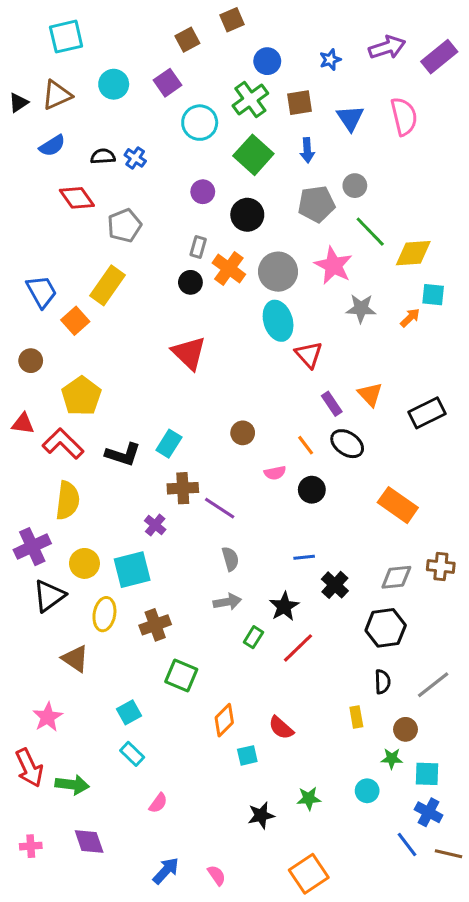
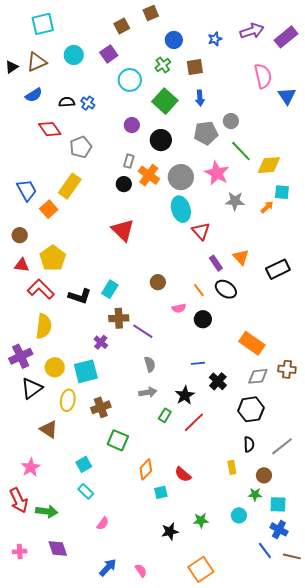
green cross: (250, 100) -> (163, 65), size x0.7
blue triangle: (350, 118) -> (287, 96), moved
red triangle: (23, 424) -> (22, 265), moved
orange rectangle: (398, 505) -> (252, 343), moved

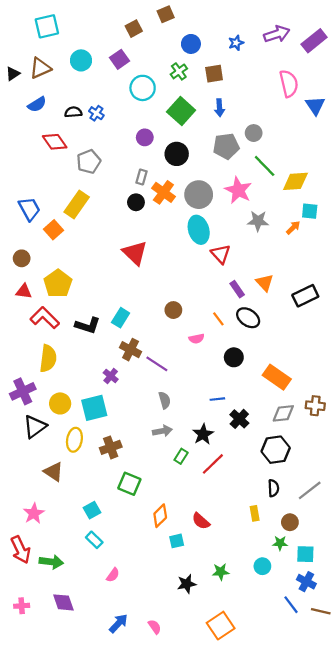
brown cross: (119, 318) -> (130, 350), turned 30
black circle: (203, 319) -> (234, 357), moved

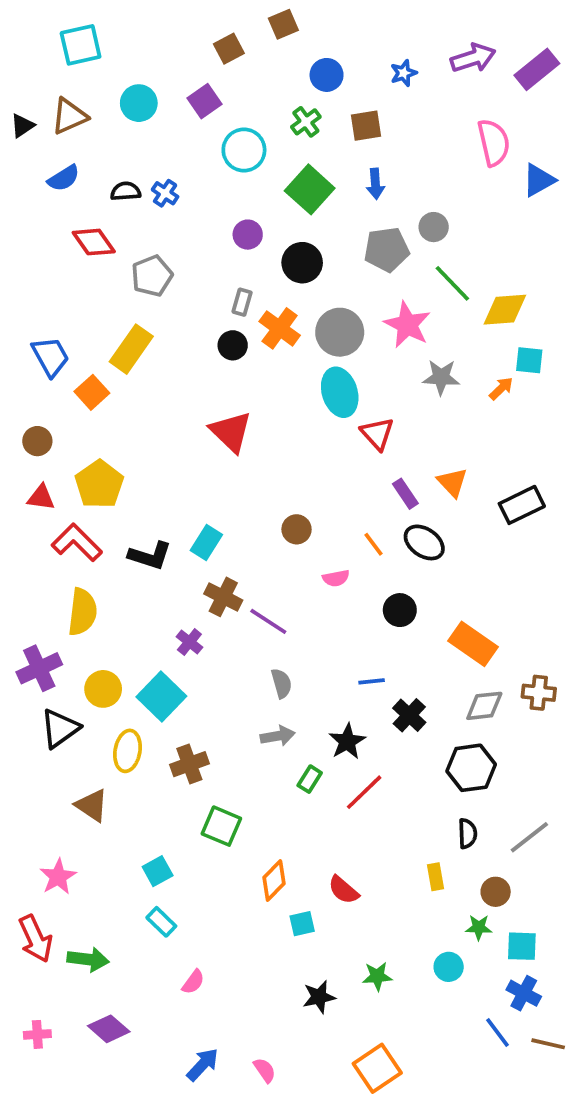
blue triangle: (315, 106) -> (539, 180), turned 35
cyan square: (94, 408) -> (161, 696), turned -32
purple diamond: (63, 602) -> (109, 1029), turned -30

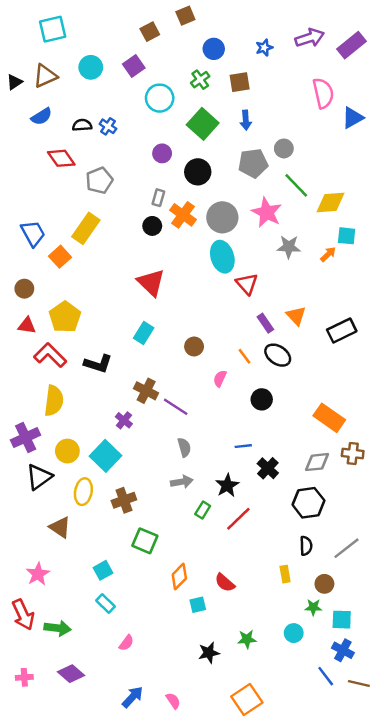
cyan rectangle: (206, 542) -> (144, 333), moved
pink semicircle: (336, 578) -> (220, 378), turned 126
orange rectangle: (473, 644) -> (329, 418), moved

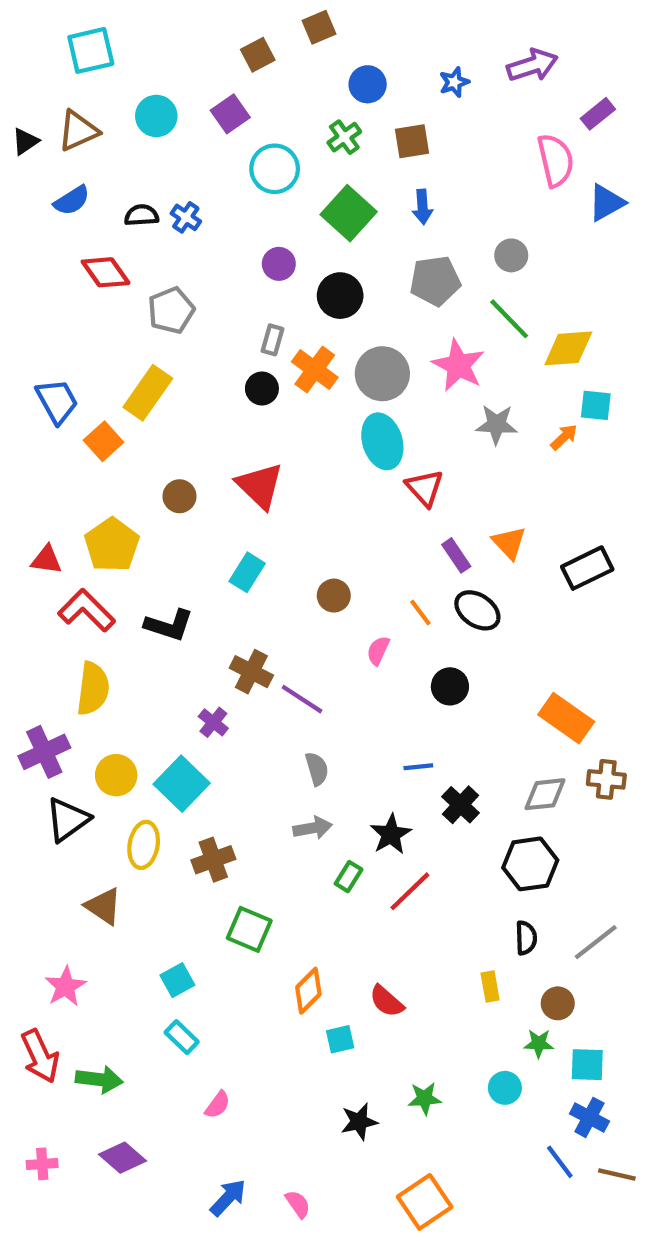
purple rectangle: (351, 45) -> (598, 114), moved, size x0.7
gray circle: (284, 148) -> (511, 255), moved
brown circle: (24, 289) -> (180, 496), moved

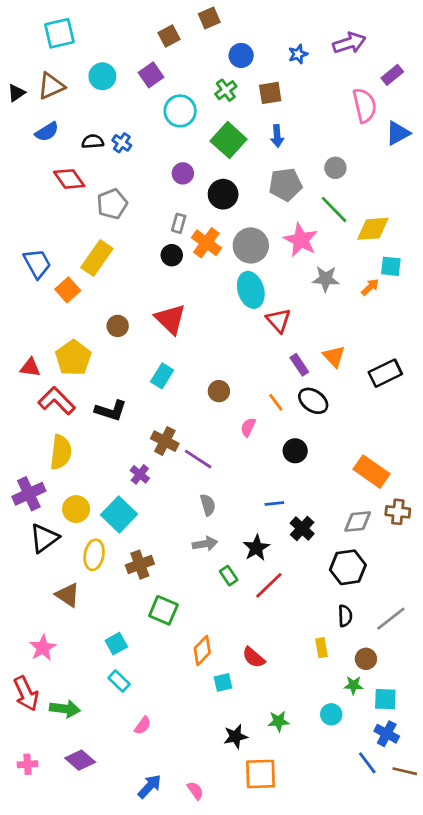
green rectangle: (349, 877) -> (229, 576), turned -66
orange square: (425, 1202) -> (261, 774), moved, turned 32

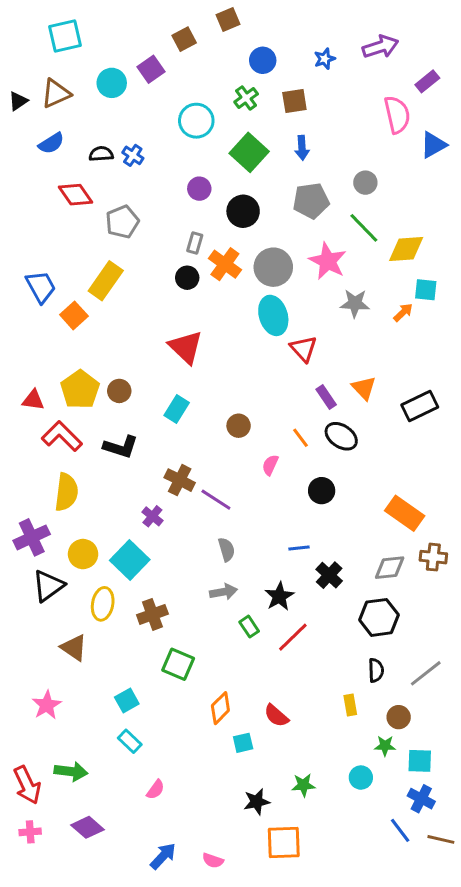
purple square: (151, 75) -> (151, 69), moved
brown circle: (118, 326) -> (119, 391), moved
red arrow: (26, 693) -> (27, 785), moved
pink semicircle: (195, 791) -> (213, 861), turned 144

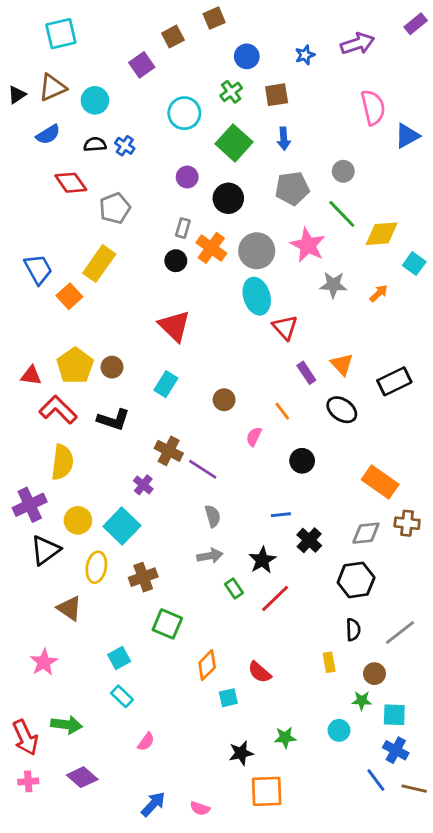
purple rectangle: (427, 81) -> (416, 24), moved
cyan circle: (112, 83) -> (95, 100), moved
cyan square: (426, 290) -> (414, 264), moved, turned 30
black ellipse: (341, 436) -> (342, 410), moved

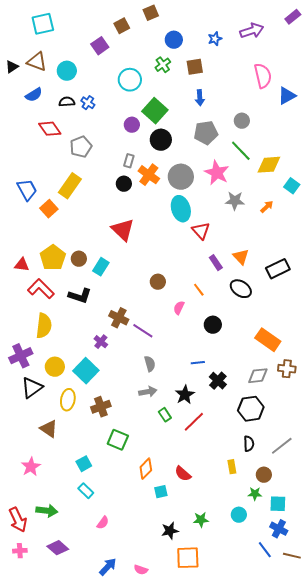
brown triangle: (52, 88) -> (37, 62), turned 45
green square: (234, 143) -> (155, 111), moved
cyan rectangle: (166, 384) -> (101, 267), moved

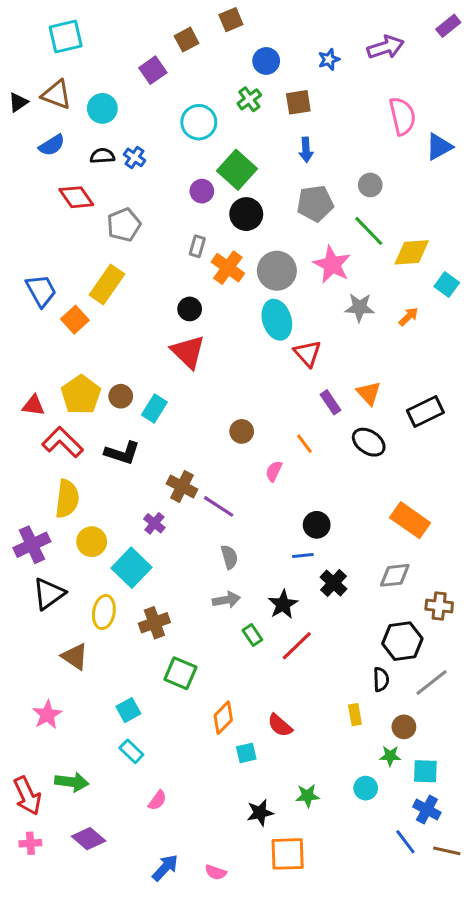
black circle: (124, 184) -> (190, 309), moved
black circle: (213, 325) -> (317, 525), moved
yellow circle: (55, 367) -> (92, 542), moved
brown cross: (287, 369) -> (439, 606), moved
black hexagon: (251, 409) -> (402, 641), moved

